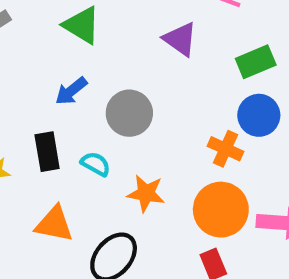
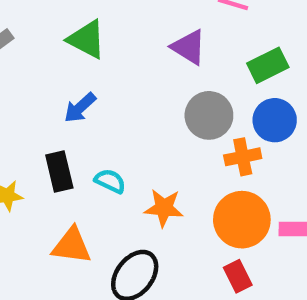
gray circle: (129, 113) -> (209, 115), moved
orange cross: (226, 149) -> (243, 157), turned -32

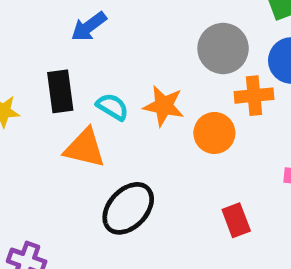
orange star: (164, 208) -> (164, 106), moved
orange circle: (242, 220) -> (214, 133), moved, size x0.7
orange triangle: (72, 246) -> (85, 148), moved

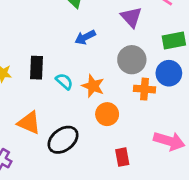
blue arrow: (89, 27) -> (85, 37), moved
orange circle: (214, 133) -> (107, 114), moved
orange triangle: (85, 148) -> (29, 123), moved

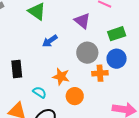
cyan semicircle: (64, 81) -> (40, 92), moved

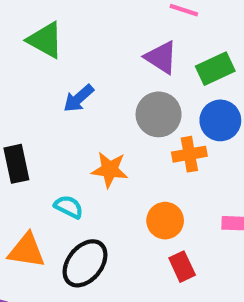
purple triangle: (82, 21) -> (161, 57), moved
orange circle: (75, 96) -> (165, 221), moved

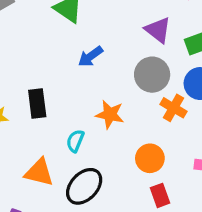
orange cross: (189, 154) -> (173, 108), turned 35
cyan semicircle: (69, 207) -> (75, 141), turned -100

